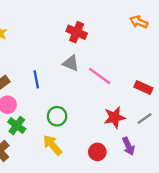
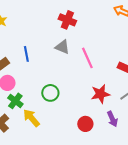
pink line: (100, 76) -> (87, 58), turned 30
blue line: (36, 79) -> (26, 54), moved
yellow arrow: (52, 145) -> (31, 118), moved

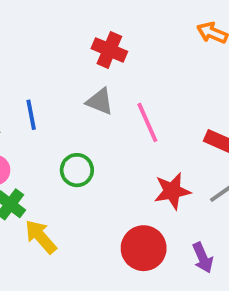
green circle: (50, 93) -> (77, 170), moved
purple arrow: (112, 119) -> (203, 258), moved
red circle: (85, 124) -> (144, 248), size x1.5

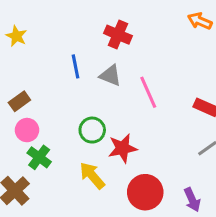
blue line: (31, 115) -> (76, 66), moved
red star: (172, 191) -> (122, 148), moved
yellow arrow: (41, 237) -> (92, 176), moved

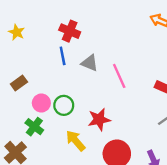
red cross: (118, 35) -> (70, 31), moved
pink circle: (27, 130) -> (41, 103), moved
green circle: (92, 130) -> (64, 105), moved

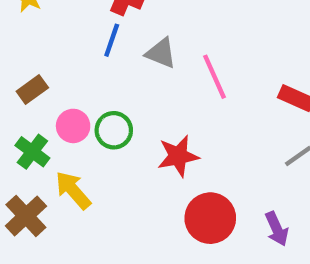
blue line: (63, 56) -> (112, 40), turned 30
green cross: (34, 127) -> (32, 152), moved
yellow arrow: (76, 141) -> (73, 190), moved

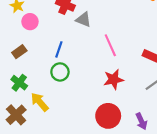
blue line: (112, 40) -> (59, 49), moved
gray triangle: (161, 53) -> (84, 20), moved
pink circle: (73, 126) -> (30, 22), moved
red star: (178, 156) -> (114, 79), moved

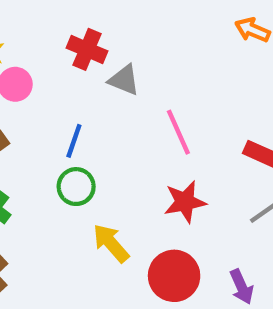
yellow arrow: (40, 102) -> (111, 243), moved

